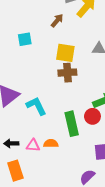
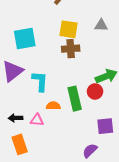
cyan square: (25, 39) -> (25, 39), moved, size x1.6
cyan L-shape: (36, 106) -> (40, 81), turned 30
orange semicircle: (51, 143) -> (53, 106), moved

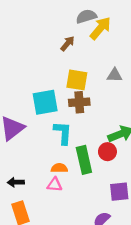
cyan square: (25, 39) -> (45, 102), moved
cyan L-shape: (40, 81) -> (63, 133), moved
pink triangle: (37, 120) -> (55, 185), moved

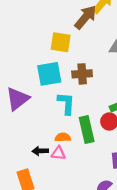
brown arrow: (67, 43) -> (86, 17), moved, size x1.6
yellow square: (77, 80) -> (61, 42), moved
black arrow: (16, 182) -> (40, 151), moved

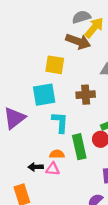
brown arrow: (86, 17) -> (78, 41), turned 70
brown cross: (82, 74) -> (86, 95), moved

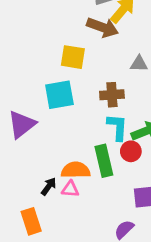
cyan L-shape: (60, 122) -> (117, 127), moved
orange semicircle: (57, 154) -> (76, 170), size x1.5
black arrow: (36, 167) -> (49, 186), turned 128

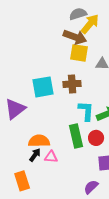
yellow square: (73, 57) -> (79, 53), moved
brown cross: (112, 95) -> (72, 84), moved
red circle: (131, 151) -> (96, 138), moved
orange semicircle: (76, 170) -> (39, 141), moved

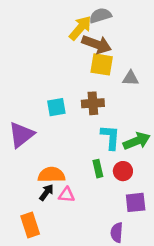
yellow arrow: (90, 24) -> (80, 28), moved
cyan square: (43, 87) -> (56, 107), size x0.7
green rectangle: (76, 136) -> (98, 169), size x0.6
purple semicircle: (91, 187) -> (117, 233), turned -42

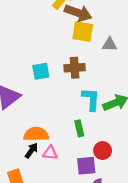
red circle: (123, 171) -> (103, 151), moved
purple square: (136, 202) -> (86, 166), moved

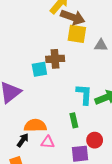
brown cross: (75, 68) -> (55, 59), moved
black arrow: (31, 151) -> (23, 140), moved

